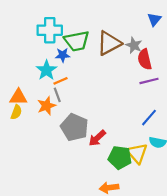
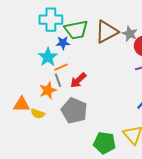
orange triangle: (18, 97) -> (22, 105), moved
yellow semicircle: (16, 112) -> (38, 114), moved, turned 88
red arrow: (97, 138) -> (78, 80), moved
green pentagon: (120, 157) -> (104, 143), moved

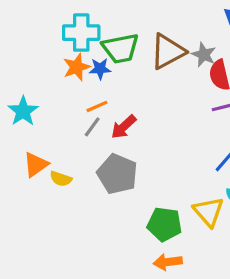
cyan star: (48, 57) -> (23, 111), moved
gray line: (58, 80) -> (92, 127), turned 56
orange star: (48, 90) -> (77, 67), moved
orange triangle: (22, 105) -> (36, 165), turned -36

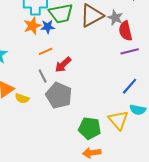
gray line: (92, 127) -> (43, 76), moved, turned -64

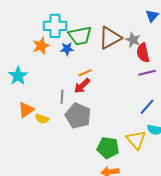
orange star: (32, 26) -> (41, 46), moved
orange line: (46, 51) -> (85, 73), moved
gray line: (43, 76) -> (62, 97), turned 32

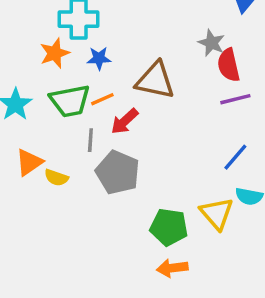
green trapezoid: (80, 36) -> (70, 101), moved
brown triangle: (110, 38) -> (155, 80), moved, turned 40
orange line: (85, 73) -> (102, 99), moved

